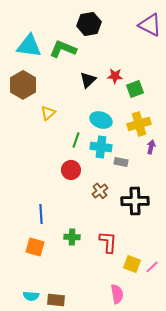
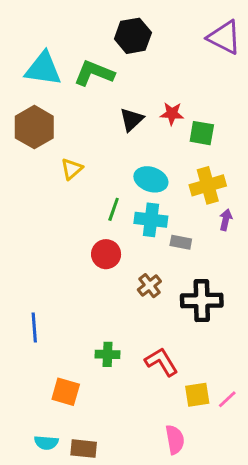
green square: (135, 89) -> (202, 133), turned 30
blue line: (41, 214) -> (34, 327), moved
red L-shape: (108, 242) -> (161, 362), turned -35
orange square: (35, 247) -> (66, 392), moved
yellow square: (132, 264) -> (197, 395), turned -30

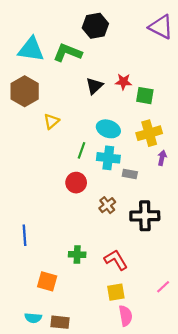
yellow square: (197, 395) -> (116, 292), moved

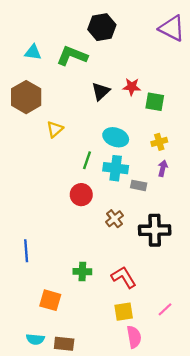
cyan triangle: (31, 49) -> (33, 52), size x0.6
yellow cross: (149, 133) -> (159, 142), size x0.6
purple arrow: (162, 158) -> (163, 168), moved
pink line: (163, 287) -> (165, 309), moved

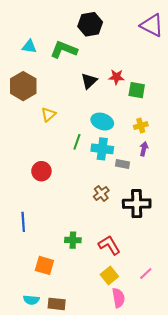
red circle: (81, 195) -> (41, 171), moved
yellow square: (124, 312) -> (109, 276), turned -30

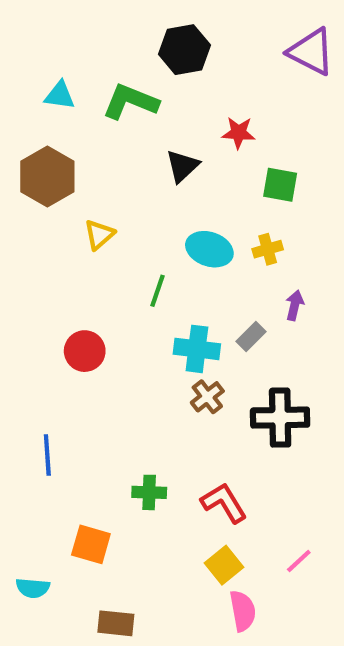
red star: (116, 77) -> (239, 133), moved
yellow cross: (141, 126) -> (268, 249), moved
cyan cross: (102, 149) -> (197, 349), moved
gray rectangle: (123, 164) -> (251, 336), turned -56
cyan semicircle: (31, 300) -> (33, 588), moved

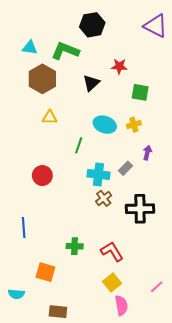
brown hexagon: (47, 176) -> (42, 79), moved
yellow triangle: (99, 235) -> (50, 117), turned 42
pink line: (299, 561) -> (157, 287), moved

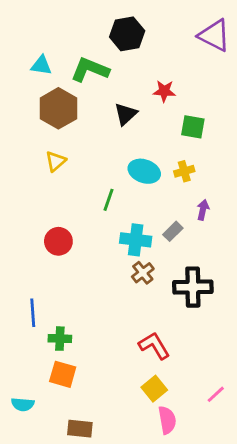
yellow triangle: (50, 117) -> (56, 161), moved, turned -42
green cross: (75, 246) -> (60, 339), moved

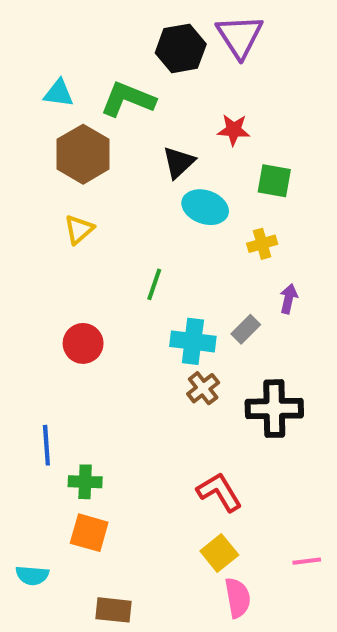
purple triangle: (214, 35) -> (240, 36), moved, turned 30
cyan ellipse: (144, 171) -> (205, 207), moved
pink line: (216, 394) -> (307, 561), turned 36

